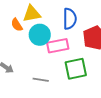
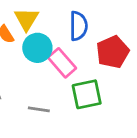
yellow triangle: (32, 14) -> (26, 19), turned -48
pink rectangle: (58, 46) -> (62, 63), turned 60

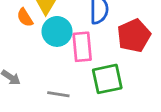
pink rectangle: (62, 63) -> (82, 47), turned 36

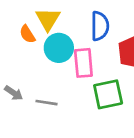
gray line: (58, 94) -> (46, 103), moved

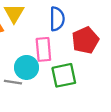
cyan circle: (59, 48) -> (26, 67), moved

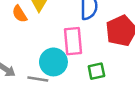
green square: (64, 75) -> (96, 71), size x0.6

